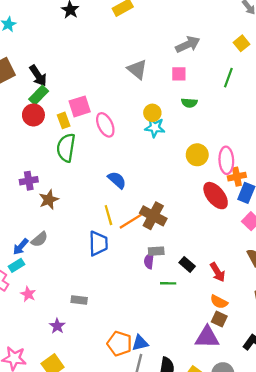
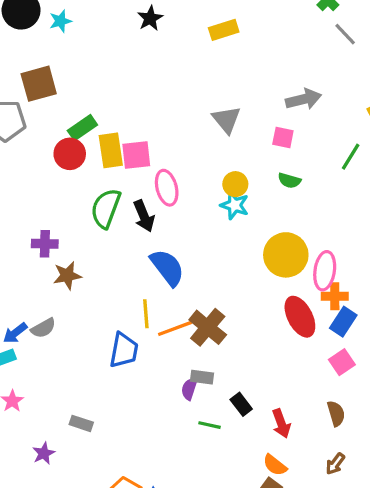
black arrow: (38, 76) -> (144, 216), moved
yellow rectangle: (64, 120) -> (111, 150), moved, size x1.5
yellow circle: (197, 155) -> (286, 255), size x1.4
blue semicircle: (117, 180) -> (167, 267), size x1.4

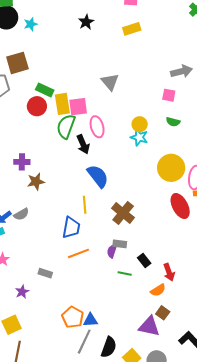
gray triangle: (226, 120) -> (110, 82), moved
green rectangle: (82, 128) -> (45, 90), turned 60
green semicircle: (106, 208) -> (66, 126), moved
orange line: (175, 328) -> (78, 253), moved
orange semicircle: (275, 465) -> (158, 290), moved, turned -70

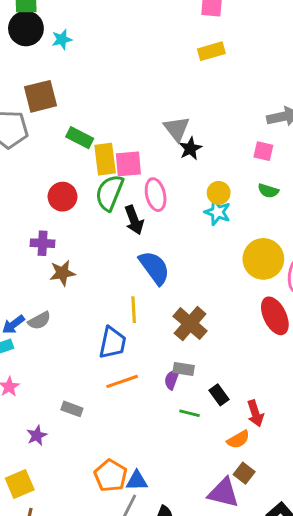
black star: (86, 22) -> (190, 149), moved
red circle: (37, 106) -> (62, 197), moved

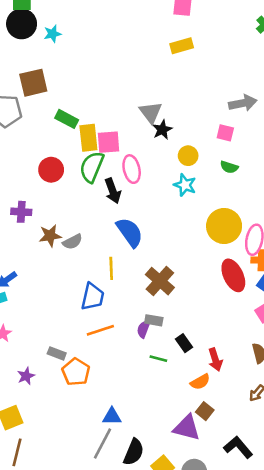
yellow circle: (219, 193) -> (188, 156), moved
purple cross: (43, 243) -> (21, 212), moved
gray semicircle: (39, 321) -> (73, 242), moved
orange pentagon: (111, 476) -> (76, 372), moved

